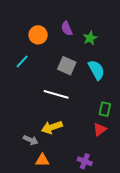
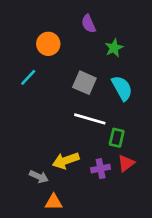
purple semicircle: (67, 29) -> (88, 24), moved
white line: (56, 94) -> (90, 119), moved
green rectangle: (105, 109) -> (117, 138), moved
purple cross: (85, 161) -> (101, 169), moved, turned -32

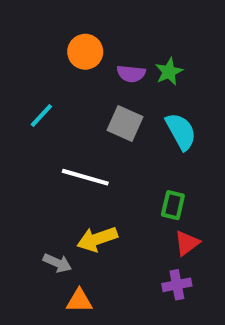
purple semicircle: (88, 24) -> (131, 74), moved, turned -60
orange circle: (48, 44) -> (85, 52), moved
white line: (90, 119) -> (85, 177), moved
purple cross: (101, 169) -> (177, 285), moved

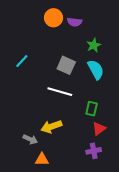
orange circle: (85, 52) -> (53, 18), moved
green star: (169, 72) -> (94, 45), moved
purple semicircle: (131, 74) -> (75, 22), moved
white line: (85, 177) -> (60, 92), moved

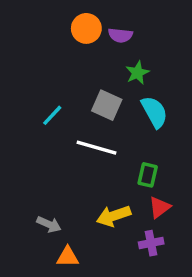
green star: (94, 45) -> (137, 73), moved
cyan line: (22, 61) -> (52, 115), moved
yellow arrow: (51, 127) -> (114, 216), moved

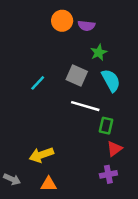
white line: (97, 148) -> (85, 106), moved
yellow arrow: (114, 216) -> (41, 155), moved
gray arrow: (49, 224) -> (12, 179), moved

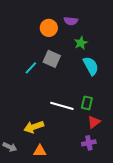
orange circle: (62, 21) -> (49, 28), moved
gray square: (77, 76) -> (52, 59), moved
white line: (85, 106) -> (62, 106), moved

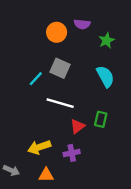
green star: (81, 43) -> (106, 40), moved
white line: (62, 106) -> (60, 103), moved
red triangle: (94, 122) -> (77, 126), moved
purple cross: (89, 143) -> (72, 153), moved

